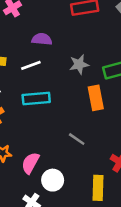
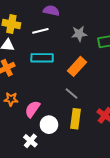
orange rectangle: (96, 98) -> (77, 66), moved, turned 48
yellow rectangle: (98, 188) -> (75, 119), moved

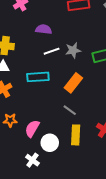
white line: (40, 31) -> (52, 51), moved

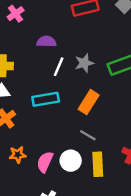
white line: (52, 51) -> (59, 67), turned -42
white circle: (50, 143) -> (71, 161), moved

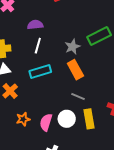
gray star: (84, 63) -> (72, 47), moved
white line: (59, 67) -> (38, 46), moved
orange rectangle: (89, 102) -> (75, 70), turned -54

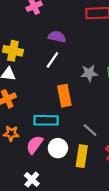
orange rectangle: (75, 70) -> (64, 96), moved
cyan rectangle: (40, 72) -> (46, 120), moved
gray line: (78, 96) -> (90, 130), moved

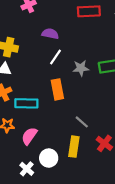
white line: (52, 60) -> (56, 57), moved
cyan rectangle: (46, 120) -> (26, 103), moved
white circle: (58, 148) -> (49, 158), moved

